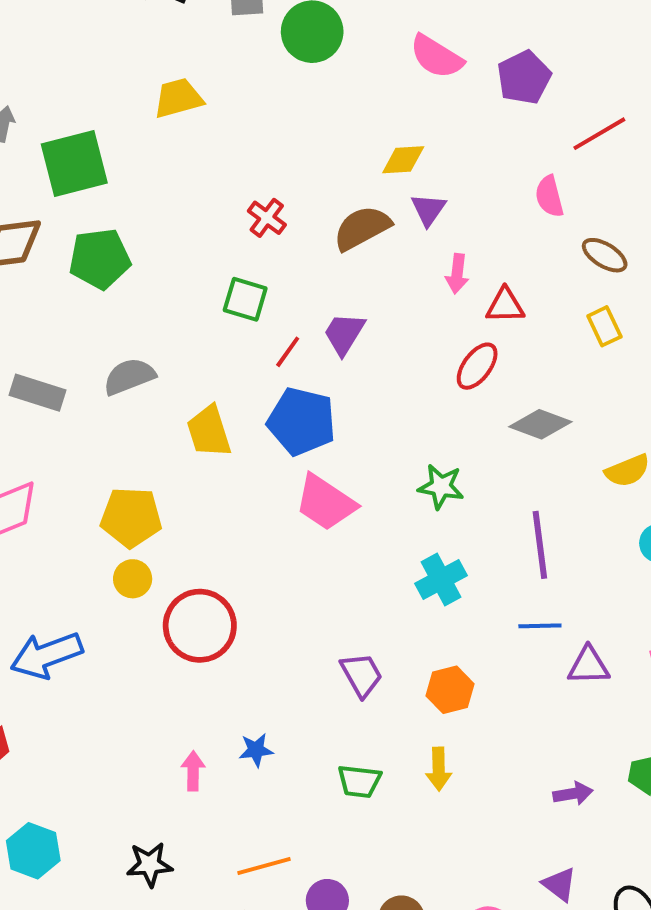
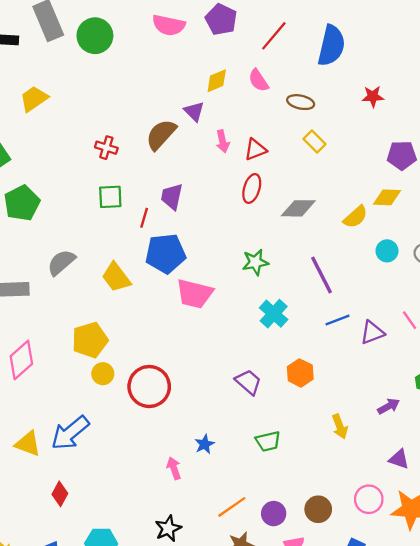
yellow diamond: (403, 160) -> (217, 81), moved
yellow arrow: (439, 769) -> (340, 426), moved

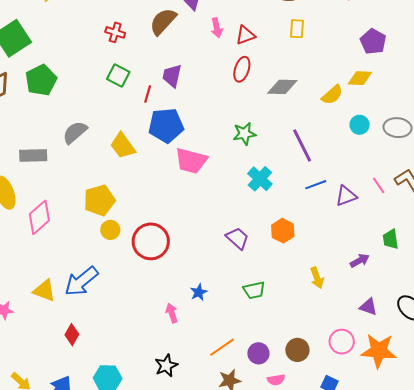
yellow rectangle: (314, 142) -> (297, 29), turned 48
purple pentagon: (402, 155) -> (373, 41), turned 30
green square: (110, 197) -> (118, 76), turned 30

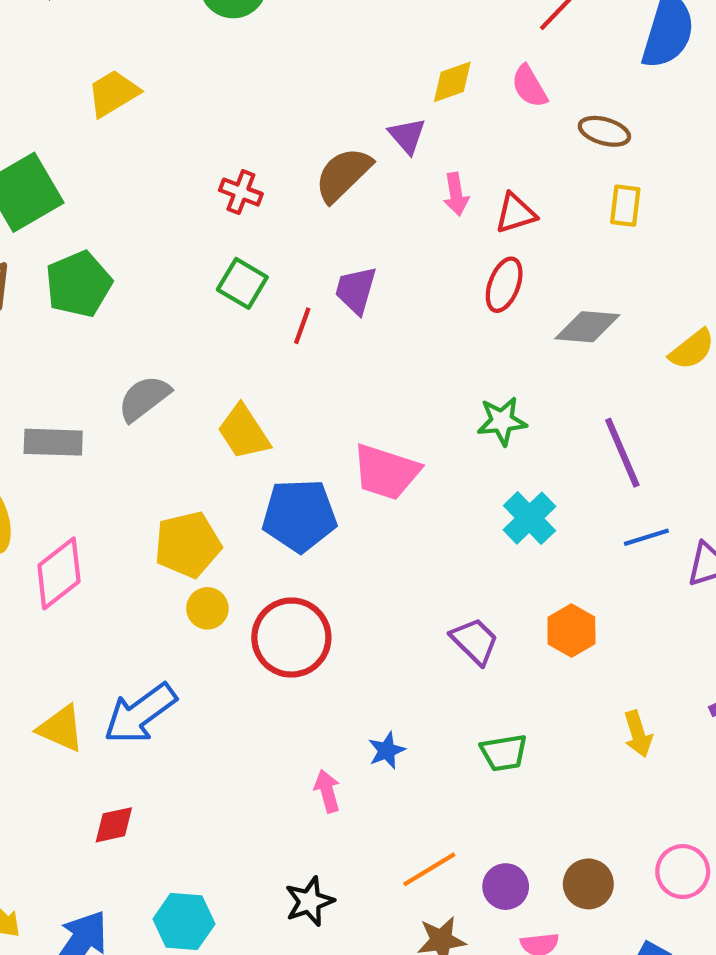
blue pentagon: (166, 125) -> (299, 515), moved
red diamond: (72, 335) -> (114, 825), turned 45

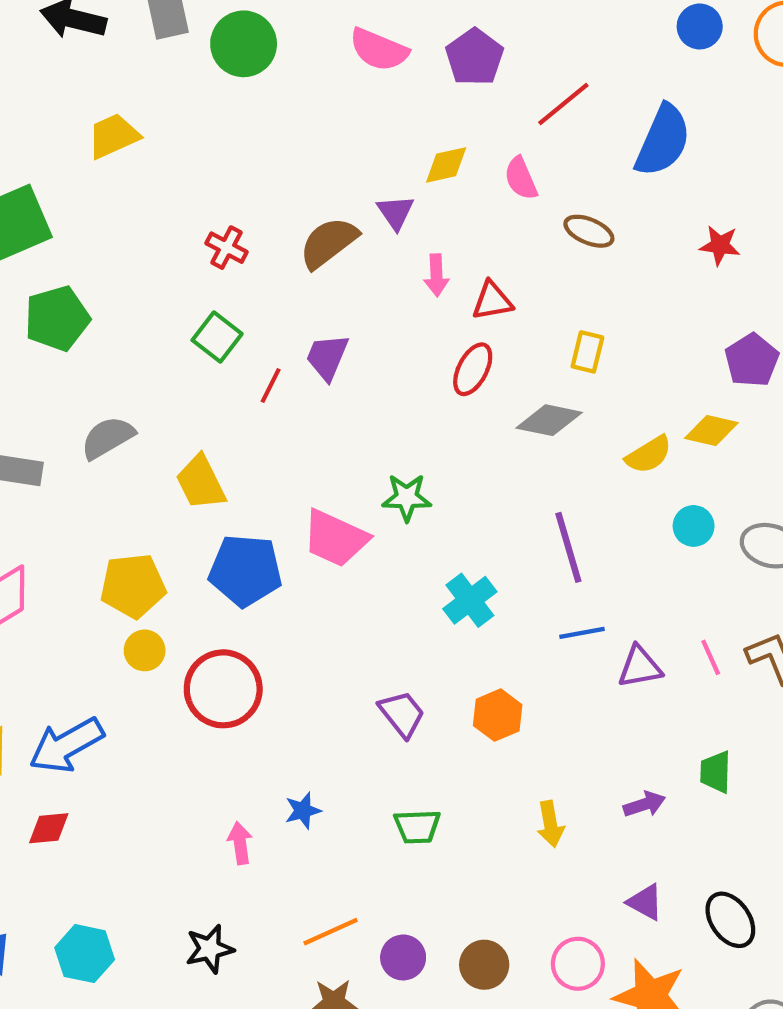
yellow rectangle: (625, 206) -> (587, 352), moved
green star: (502, 421) -> (407, 498), moved
red diamond: (114, 825) -> (49, 828), moved

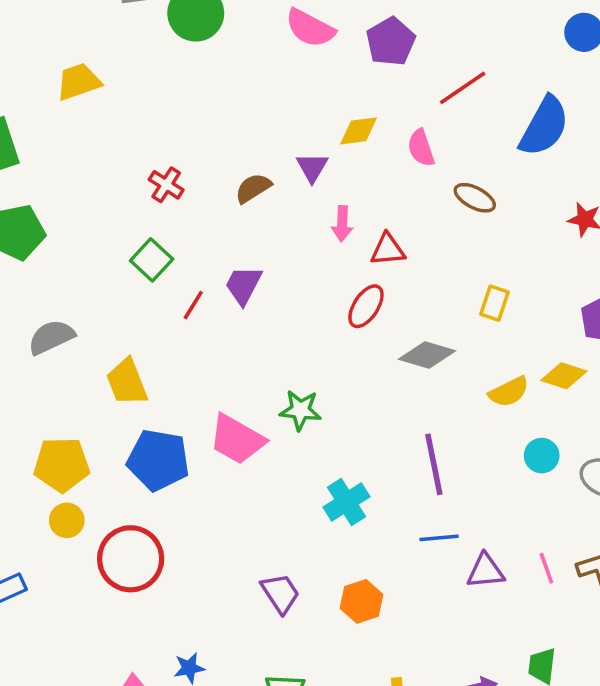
brown semicircle: (329, 243) -> (253, 188), size x0.7
yellow rectangle: (587, 352) -> (495, 303), moved

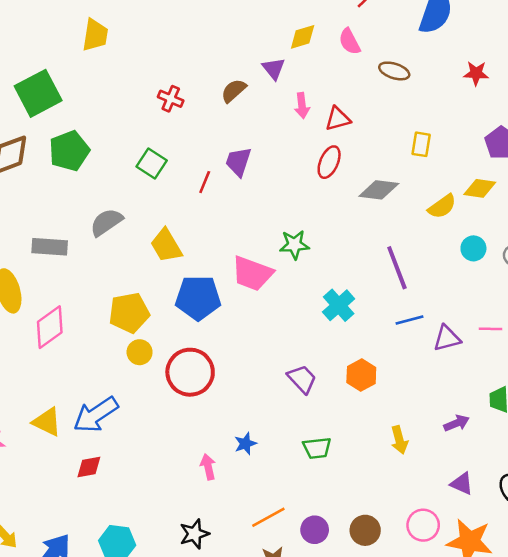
yellow trapezoid: (79, 82) -> (95, 35), turned 128
green square: (152, 260) -> (152, 164), moved
pink line: (546, 568) -> (490, 329), turned -60

